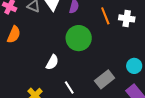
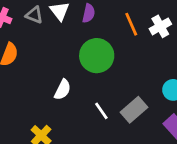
white cross: (127, 18) -> (160, 26), turned -35
white line: (69, 88) -> (101, 111), moved

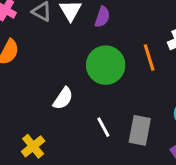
orange line: (131, 24) -> (149, 57), moved
gray rectangle: (134, 110) -> (140, 130), turned -45

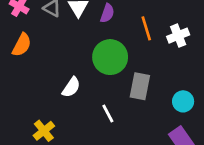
orange line: (149, 57) -> (146, 28), moved
gray rectangle: (140, 130) -> (140, 86), moved

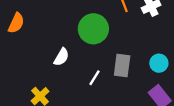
gray rectangle: (140, 86) -> (122, 66), moved
white line: (108, 114) -> (95, 78), turned 63

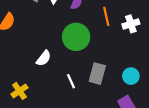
white line: (95, 78) -> (71, 81), turned -64

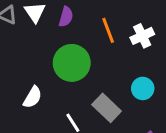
gray rectangle: (97, 74) -> (107, 108), turned -54
cyan circle: (131, 76) -> (143, 88), moved

